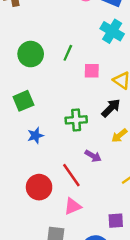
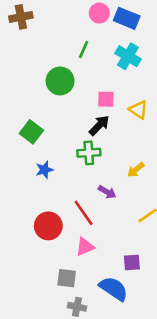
green line: (68, 53) -> (84, 50), moved
green circle: (31, 54) -> (60, 81), moved
green square: (23, 101) -> (31, 132), turned -30
black arrow: (111, 108) -> (99, 125), moved

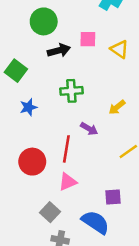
black arrow: (99, 125) -> (59, 50), moved, turned 30
red line: (84, 213) -> (66, 149), turned 44
gray square: (67, 278) -> (50, 212), turned 36

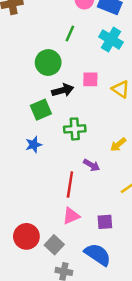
green square: (16, 71) -> (41, 110), moved, turned 30
red circle: (32, 162) -> (26, 236), moved
purple square: (113, 197) -> (105, 222), moved

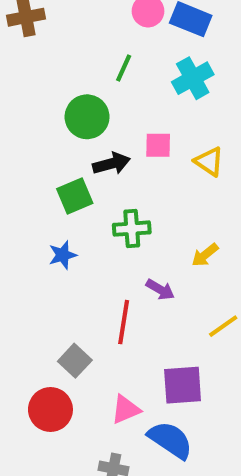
cyan cross: (111, 40) -> (193, 78), turned 30
pink triangle: (71, 216) -> (126, 409), moved
purple square: (105, 222) -> (183, 385), size x1.5
gray square: (54, 245) -> (75, 361), moved

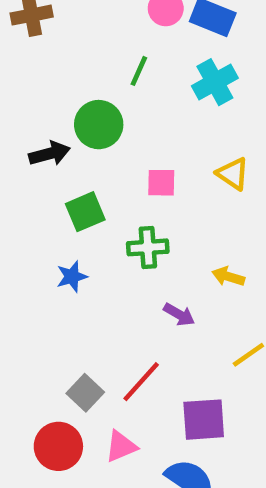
pink square: (158, 145) -> (161, 183), moved
black arrow: (111, 164) -> (50, 154), moved
yellow arrow: (205, 255) -> (228, 277), turned 56
red line: (124, 322) -> (141, 382), moved, turned 33
pink triangle: (126, 409) -> (121, 446), moved

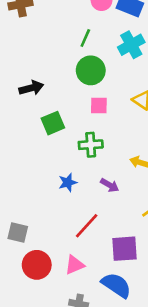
green circle: (99, 125) -> (91, 70), moved
blue star: (72, 277) -> (68, 182), moved
gray square: (85, 393) -> (18, 232), moved, turned -30

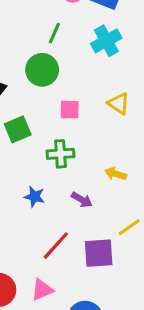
green circle: (91, 70) -> (42, 70), moved
blue star: (68, 182) -> (34, 197), turned 30
purple square: (124, 249) -> (99, 253), moved

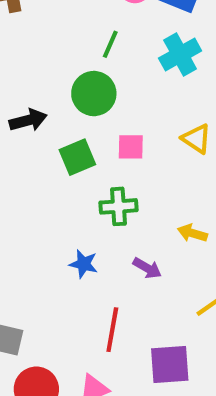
green square: (18, 129) -> (77, 157), moved
red line: (56, 246) -> (112, 330), turned -32
purple square: (99, 253) -> (170, 365), moved

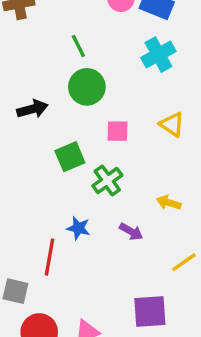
green line: (110, 44) -> (78, 46), moved, turned -50
green square: (77, 157) -> (70, 157), moved
green cross: (118, 206) -> (107, 180), turned -32
red line: (112, 330) -> (49, 257), moved

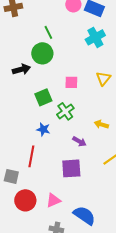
green circle: (87, 87) -> (42, 53), moved
yellow triangle: (172, 124) -> (103, 78), turned 35
blue star: (78, 228) -> (43, 129), moved
purple square: (150, 312) -> (71, 168), moved

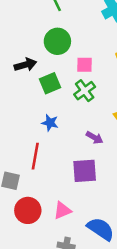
green circle: (42, 53) -> (57, 41), moved
black arrow: (21, 69) -> (25, 65), moved
green cross: (65, 111) -> (85, 91), moved

